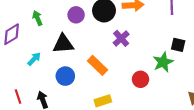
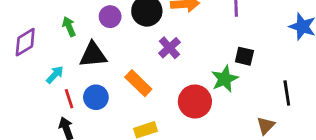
green arrow: (37, 18) -> (69, 27), moved
red circle: (141, 79) -> (195, 101), size x1.5
red line: (18, 96) -> (69, 99), moved

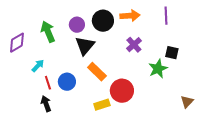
green arrow: (69, 27) -> (48, 32), size x1.5
purple cross: (169, 48) -> (134, 45), moved
black triangle: (93, 55) -> (85, 46), moved, turned -45
red circle: (195, 101) -> (122, 91), moved

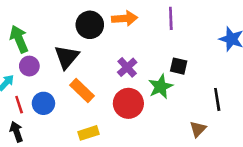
purple circle: (77, 25) -> (29, 66), moved
purple cross: (134, 45) -> (127, 67), moved
red circle: (122, 91) -> (128, 103), moved

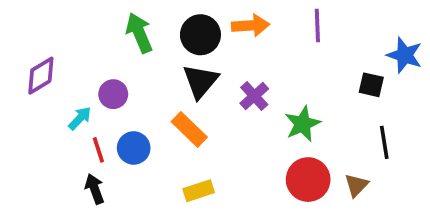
green arrow: (19, 39) -> (139, 33), moved
black triangle: (67, 57) -> (200, 81), moved
black square: (179, 66) -> (371, 85), moved
red circle: (128, 103) -> (308, 180), moved

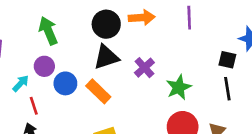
green arrow: (139, 33) -> (48, 31), moved
black triangle: (200, 81) -> (106, 57), turned 32
black line: (384, 142) -> (227, 89), moved
blue circle: (134, 148) -> (65, 83), moved

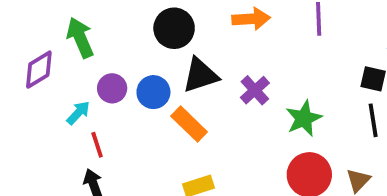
black circle: (106, 24) -> (174, 28), moved
green arrow: (48, 31) -> (80, 38), moved
blue circle: (65, 83) -> (153, 92), moved

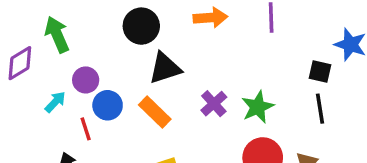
purple cross: (255, 90) -> (214, 104), moved
blue circle: (153, 92) -> (108, 105), moved
red line: (97, 145) -> (86, 129), moved

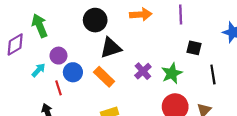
black square: (320, 72) -> (194, 48), moved

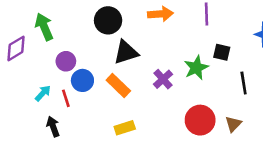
cyan arrow: (38, 70) -> (43, 93), moved
green star: (172, 73) -> (196, 68), moved

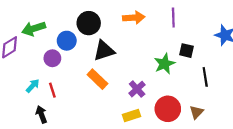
green arrow: (44, 27) -> (34, 29), turned -85
purple cross: (163, 79) -> (137, 89), moved
blue circle: (82, 80) -> (67, 41), moved
yellow rectangle: (125, 128) -> (132, 115), moved

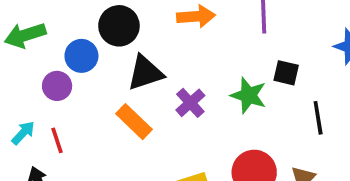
green star: (165, 64) -> (249, 95), turned -30
purple cross: (137, 89) -> (190, 103), moved

